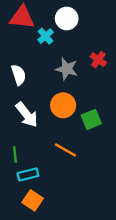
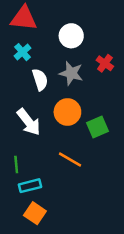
white circle: (67, 18) -> (71, 36), moved
cyan cross: (46, 36) -> (22, 52), moved
white semicircle: (19, 75) -> (40, 80), moved

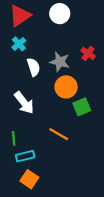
red triangle: (24, 18) -> (20, 16), turned -40
white circle: (71, 36) -> (60, 14), moved
orange circle: (67, 112) -> (66, 87), moved

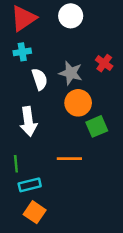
cyan cross: (19, 44) -> (22, 52), turned 32
white arrow: (24, 103) -> (28, 121), turned 30
orange line: (59, 134) -> (69, 159), turned -30

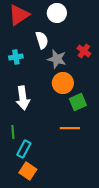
cyan cross: (22, 52) -> (16, 57), moved
white semicircle: (40, 79) -> (42, 40), moved
orange line: (69, 159) -> (70, 128), moved
cyan rectangle: (30, 185) -> (24, 149), turned -48

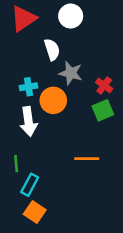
red cross: (84, 51) -> (104, 85), moved
cyan cross: (16, 57) -> (28, 87), moved
orange circle: (63, 83) -> (53, 100), moved
green square: (78, 102) -> (103, 110), moved

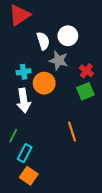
white circle: (71, 16) -> (68, 36), moved
orange line: (87, 159) -> (72, 132), turned 72
green line: (16, 164) -> (13, 136), turned 32

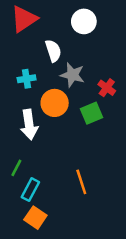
white circle: (68, 36) -> (84, 21), moved
cyan cross: (24, 72) -> (27, 79), moved
green square: (85, 91) -> (91, 113), moved
orange line: (72, 132) -> (81, 182), moved

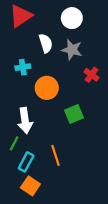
gray star: (72, 75) -> (72, 50), moved
green square: (91, 113) -> (74, 114), moved
white arrow: (29, 125) -> (25, 121), moved
orange line: (81, 182) -> (55, 155), moved

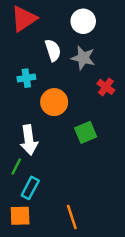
orange line: (55, 155) -> (72, 217), moved
orange square: (30, 186) -> (20, 216), moved, turned -36

